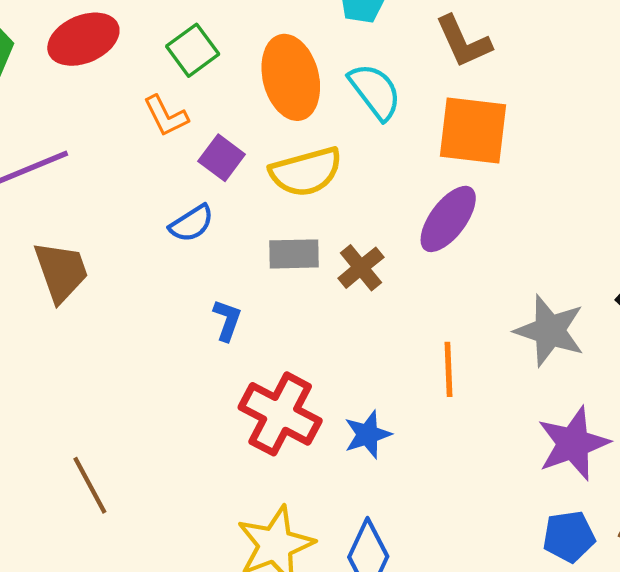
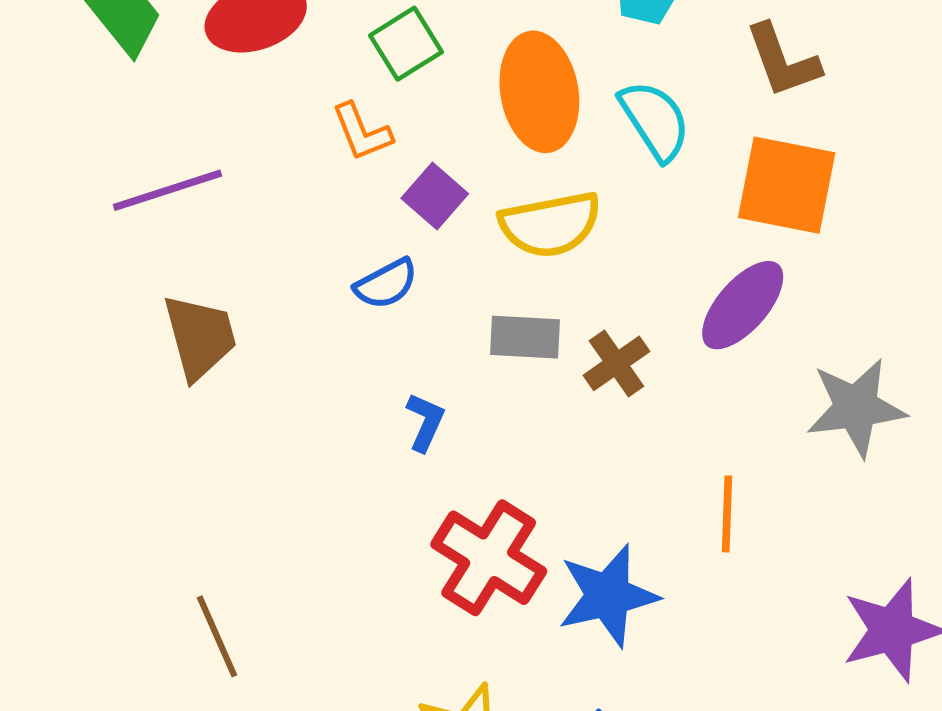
gray star: (550, 331) -> (856, 408), moved, turned -30
blue star: (368, 434) -> (608, 596), size x1.5

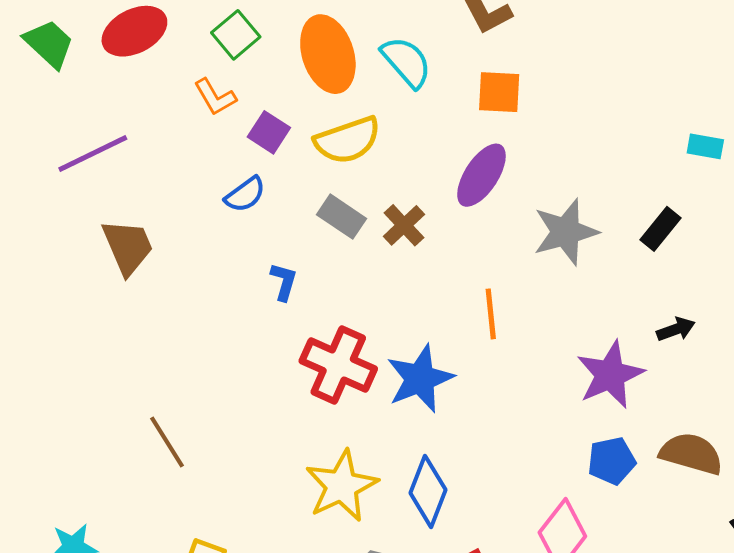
orange square: (787, 185) -> (499, 92), size x0.7
gray rectangle: (525, 337) -> (341, 217), turned 39

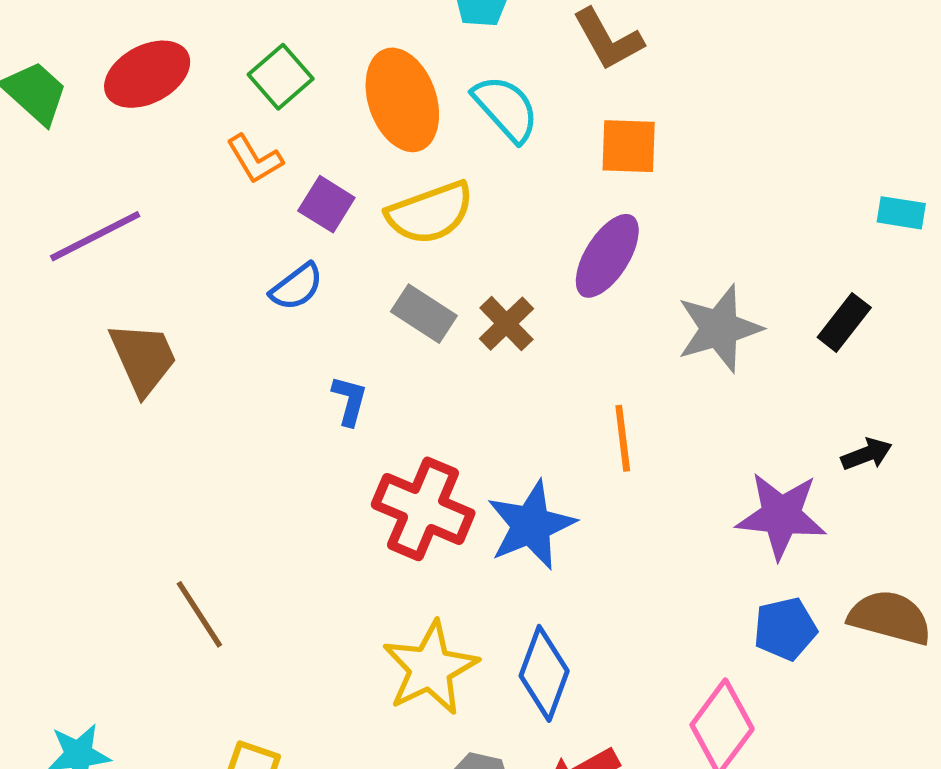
purple star: (610, 375) -> (781, 516), turned 30

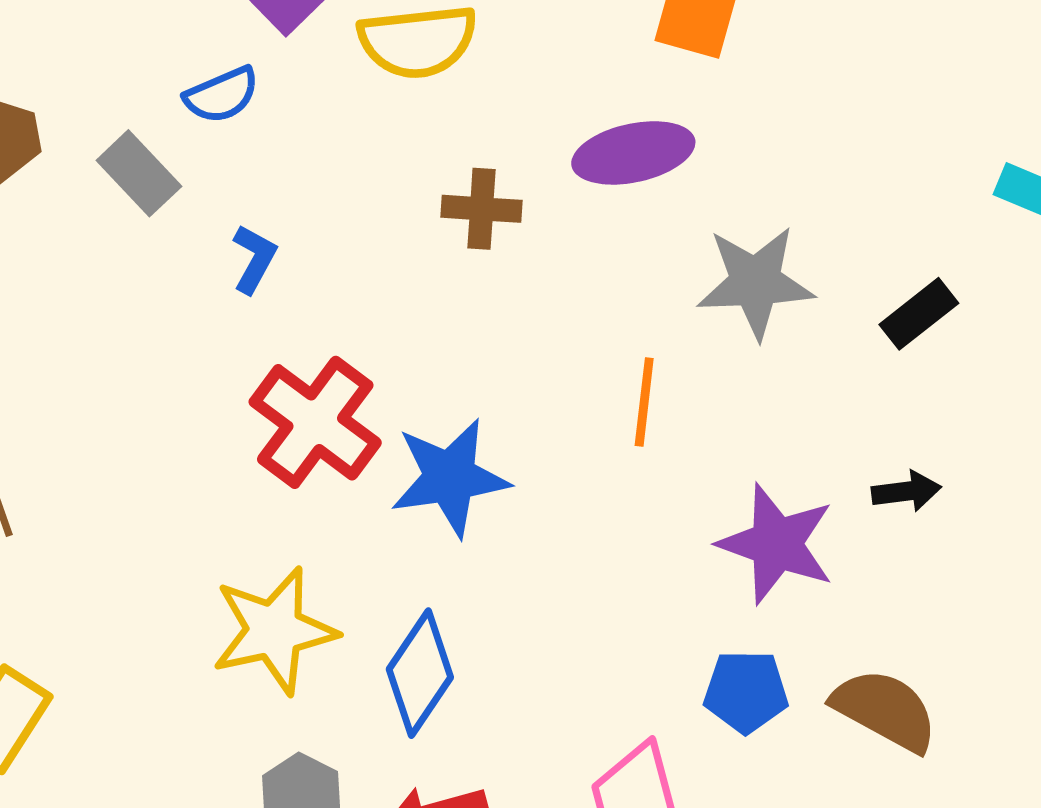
purple ellipse: (607, 256) -> (633, 153), turned 32
gray rectangle: (424, 314) -> (139, 173), moved
brown cross: (506, 324) -> (482, 209), turned 34
orange line: (623, 438) -> (644, 402), moved

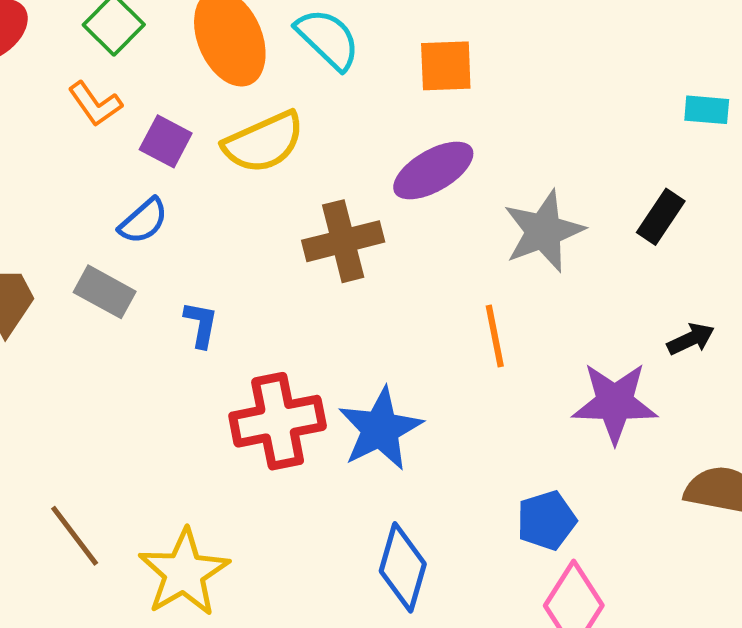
brown cross: (482, 209) -> (343, 241), size x1.4
red cross: (315, 422) -> (278, 421), turned -30
yellow star: (274, 630) -> (184, 573), moved
blue pentagon: (746, 692) -> (546, 520), moved

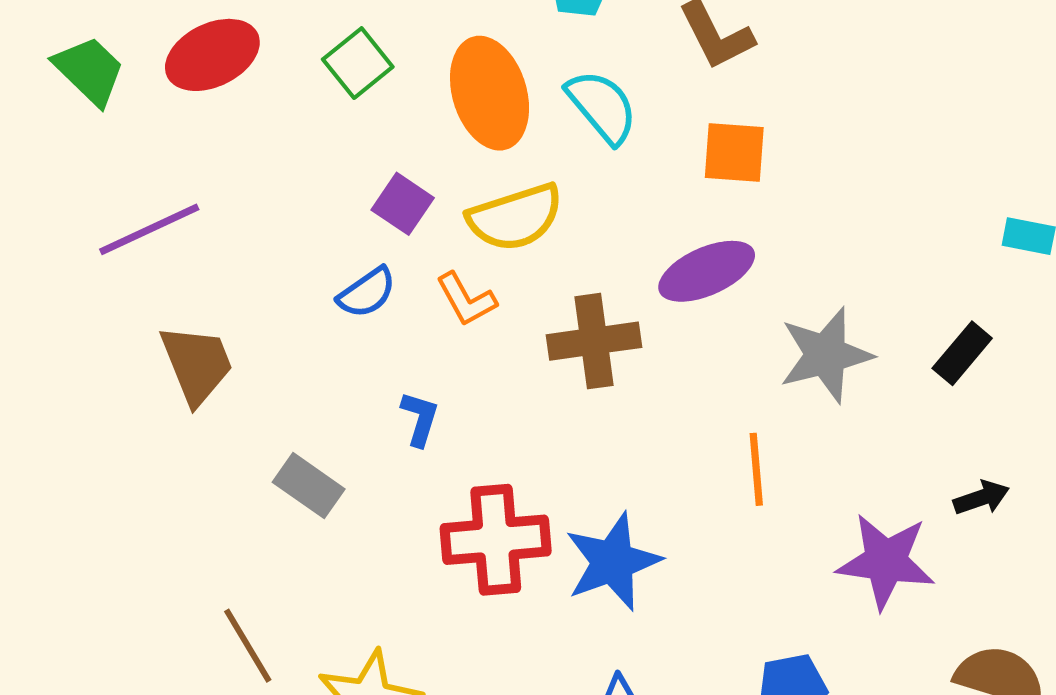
orange L-shape: (95, 104) -> (466, 299), moved
gray rectangle: (105, 292) -> (309, 486), moved

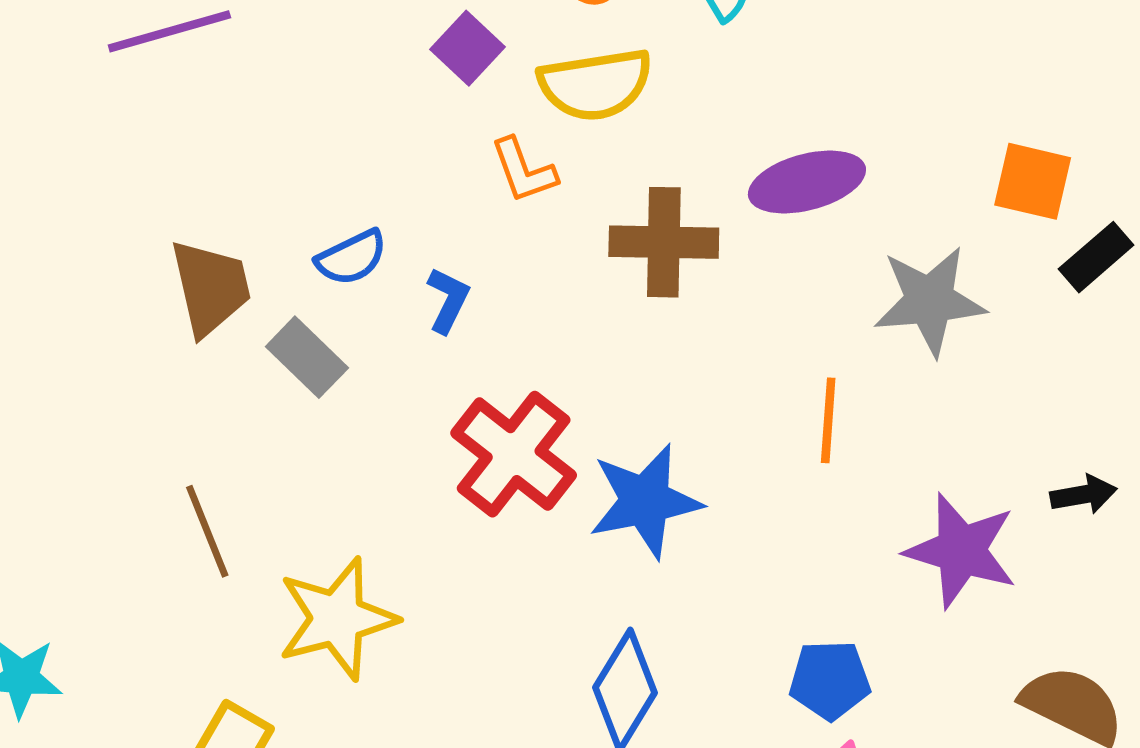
orange square: (734, 153) -> (1033, 181), moved
blue semicircle: (367, 293) -> (352, 258), moved
black rectangle: (962, 353) -> (1096, 257), moved
brown trapezoid: (197, 364) -> (210, 287), moved
red cross: (496, 540) -> (514, 454), turned 34

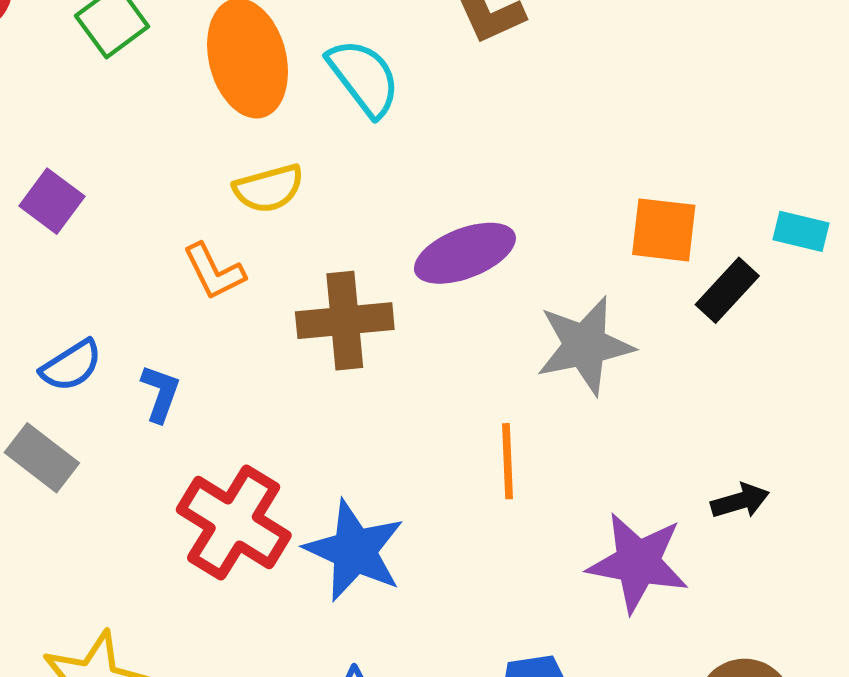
purple square: (468, 48) -> (52, 201), moved
yellow semicircle: (595, 84) -> (269, 188), size x0.7
blue star: (645, 501) -> (354, 551), turned -30

